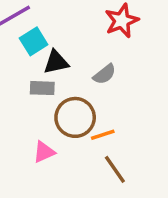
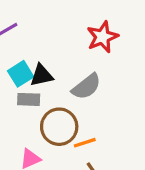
cyan square: (34, 41) -> (21, 74), moved
gray semicircle: (104, 74) -> (86, 87), size x1.4

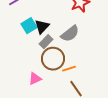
black triangle: (42, 75) -> (42, 27), turned -35
gray rectangle: (29, 99) -> (46, 42), moved, turned -48

